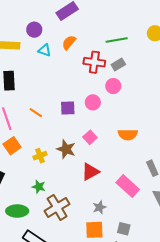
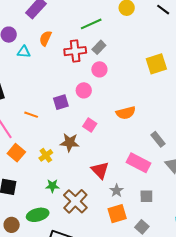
red triangle: (90, 172) -> (100, 170), moved, turned -30
gray square: (124, 229) -> (146, 196), moved

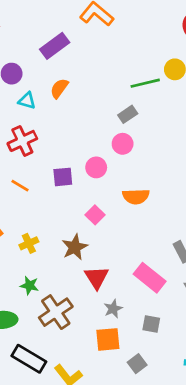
green line: (91, 24) -> (145, 83), moved
red cross: (75, 51) -> (22, 141), moved, turned -30
orange semicircle: (126, 113) -> (136, 196), moved
brown star: (70, 143) -> (75, 247), moved, turned 30

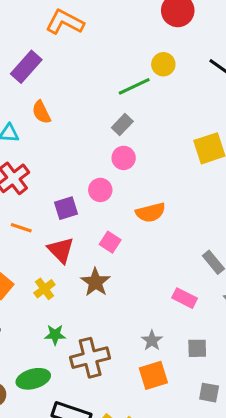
orange semicircle: (59, 88) -> (41, 112), turned -50
red triangle: (97, 277) -> (61, 250), moved
pink rectangle: (150, 278) -> (185, 298), size x0.7
brown cross: (56, 312) -> (90, 358), turned 32
gray square: (137, 364) -> (209, 393), moved, turned -30

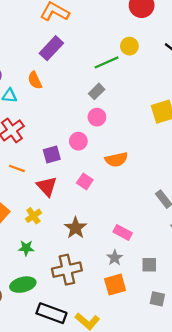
purple rectangle: (26, 67) -> (51, 48), moved
brown star: (95, 282) -> (75, 228), moved
pink rectangle: (185, 298) -> (123, 232), moved
green star: (55, 335) -> (26, 248), moved

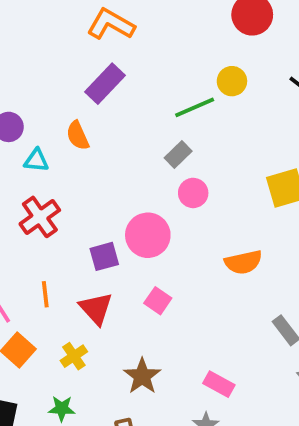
pink circle: (97, 117) -> (193, 193), moved
pink circle: (78, 141) -> (148, 235), size x1.5
orange semicircle: (116, 160) -> (243, 262), moved
orange line: (17, 168) -> (45, 294), moved, turned 63

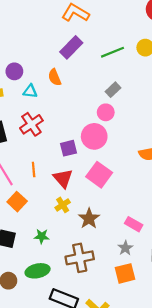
green line: (195, 107) -> (112, 52), moved
pink circle: (193, 193) -> (106, 112), moved
pink square: (158, 301) -> (99, 175), size x1.6
yellow cross: (74, 356) -> (63, 205), moved

